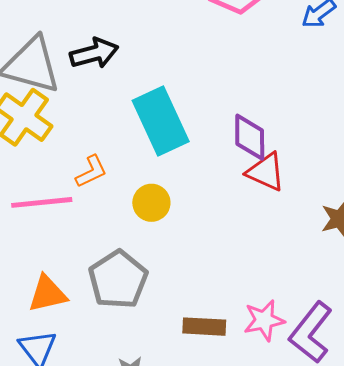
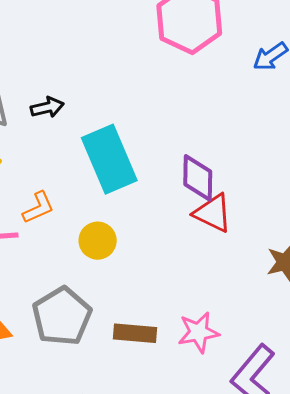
black arrow: (94, 53) -> (47, 107), moved, size x0.7
pink star: (264, 320) -> (198, 332), moved
brown rectangle: (204, 327) -> (135, 333), moved

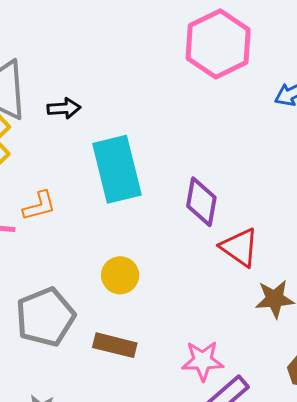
red triangle: (213, 213) -> (240, 247), moved
yellow circle: (98, 241) -> (120, 275), moved
pink star: (198, 332) -> (203, 361), moved

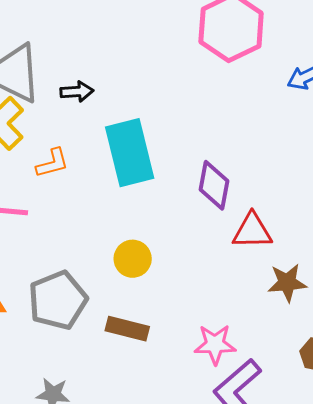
orange L-shape: (39, 206) -> (52, 163), moved
red triangle: (240, 247) -> (252, 231), turned -36

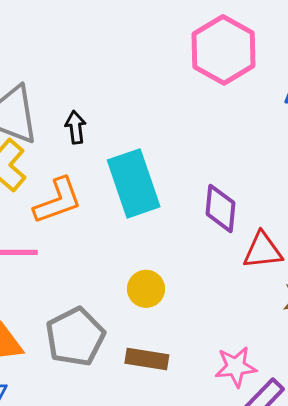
black arrow: (77, 92) -> (76, 127), turned -88
orange L-shape: (52, 163) -> (58, 201), size x1.5

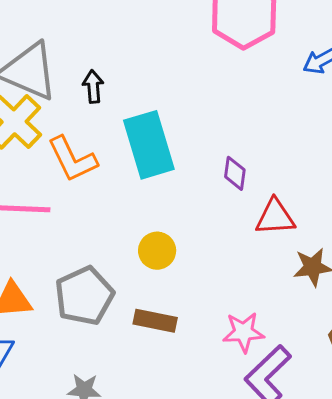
orange L-shape: (58, 201) -> (72, 159), turned 82
purple diamond: (221, 208) -> (235, 173), size x0.7

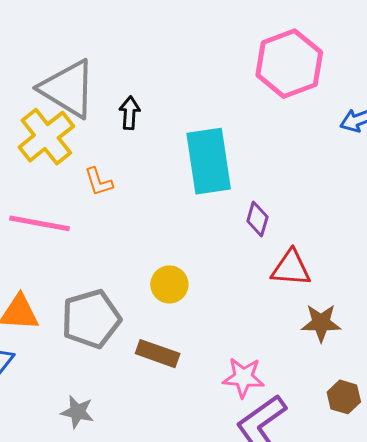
cyan rectangle: (149, 145) -> (209, 161), moved
orange L-shape: (72, 159) -> (99, 182), size x0.6

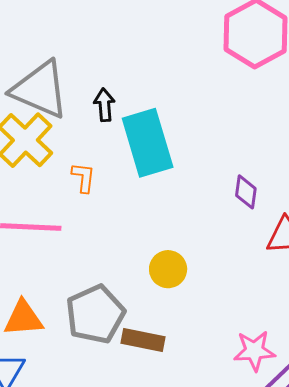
cyan rectangle: (209, 161) -> (148, 143), moved
orange L-shape: (99, 182) -> (83, 178), turned -148
brown rectangle: (158, 354) -> (143, 340), moved

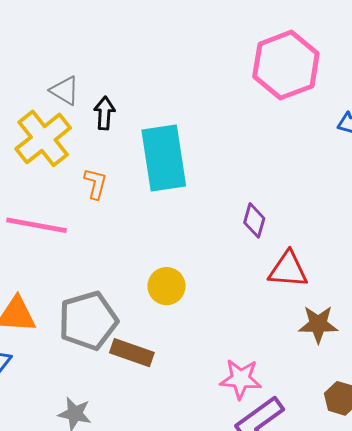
gray triangle: (40, 90) -> (65, 91), size x0.5
black arrow: (104, 105) -> (104, 113), moved

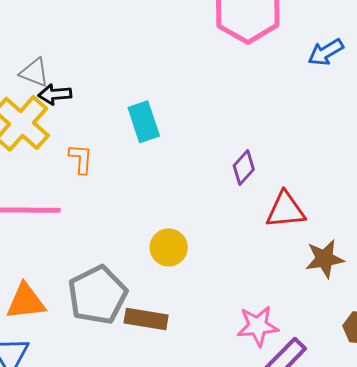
black arrow: (104, 113) -> (55, 94), moved, turned -88
cyan rectangle: (164, 158) -> (144, 122), size x0.6
purple diamond: (254, 220) -> (244, 168), turned 36

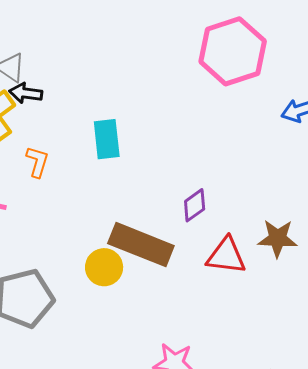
brown star: (325, 259) -> (277, 238), moved
brown rectangle: (146, 319) -> (141, 245), moved, size x1.5

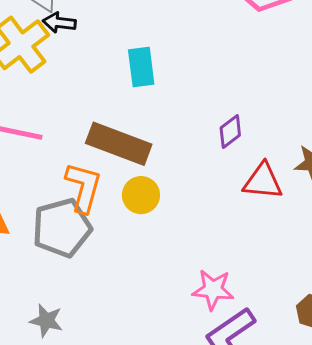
orange L-shape: (37, 162) -> (83, 187), moved, size x1.6
brown rectangle: (141, 245) -> (119, 144), moved

